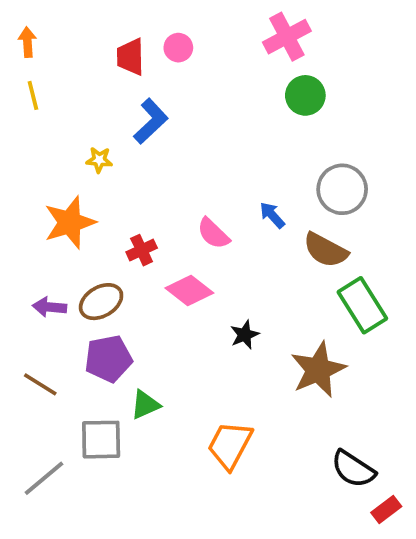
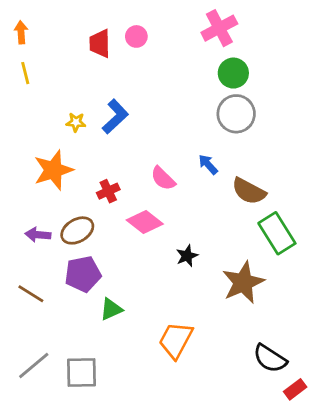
blue L-shape: (151, 121) -> (115, 117), moved
gray circle: (342, 189) -> (236, 114), moved
gray square: (101, 440) -> (82, 372), moved

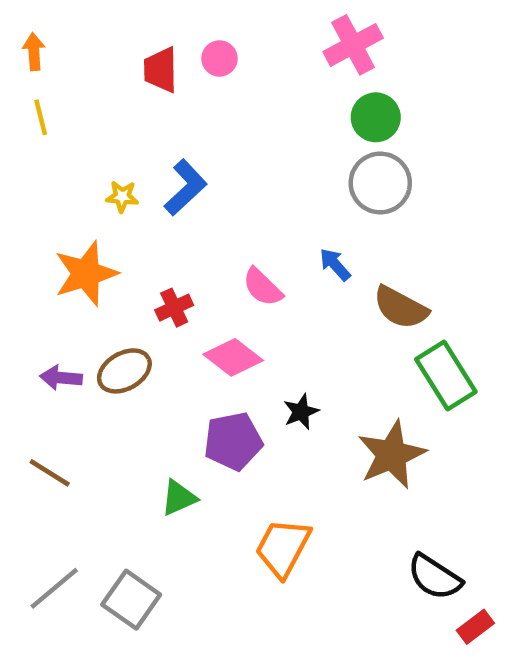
purple pentagon: (83, 274) -> (233, 441), moved
gray square: (82, 372) -> (131, 600), turned 36

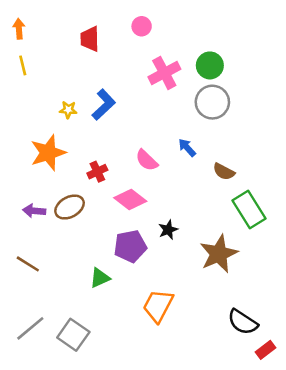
pink cross: (353, 45) -> (164, 73), moved
pink circle: (219, 58) -> (142, 26), moved
brown semicircle: (401, 308) -> (224, 172), size x0.7

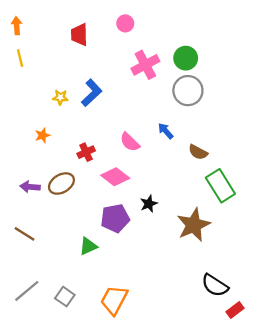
orange star: (48, 153) -> (42, 135), size x0.5
orange trapezoid: (158, 306) -> (114, 300), moved
gray square: (73, 335) -> (65, 297), size x0.7

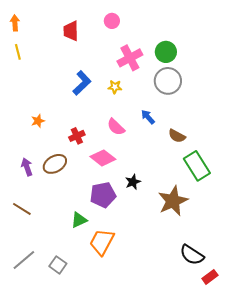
yellow star: (60, 97) -> (115, 87), moved
purple arrow: (30, 187) -> (27, 167), turned 66
orange trapezoid: (114, 300) -> (102, 242), moved

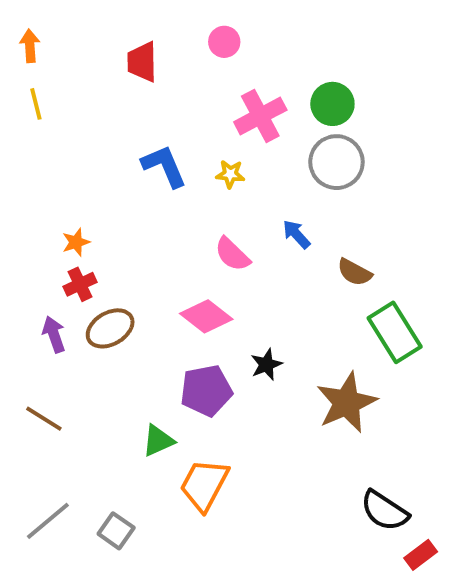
blue L-shape: (82, 83) -> (164, 166), turned -70
red cross: (77, 136) -> (80, 284), moved

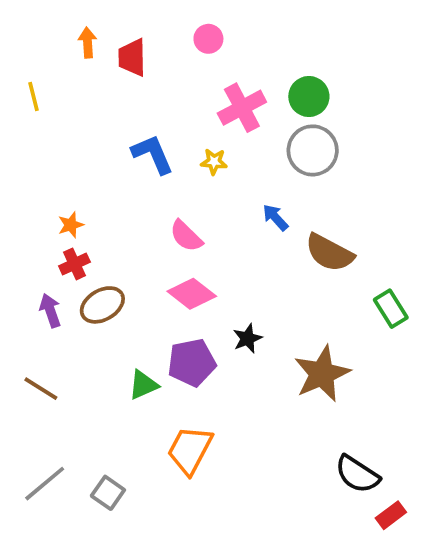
orange arrow: (30, 46) -> (87, 43), moved
pink semicircle: (232, 254) -> (186, 236), moved
brown semicircle: (355, 272) -> (329, 253), size x1.5
green rectangle: (395, 332) -> (391, 309), moved, size x0.7
green triangle: (158, 441) -> (143, 385), moved

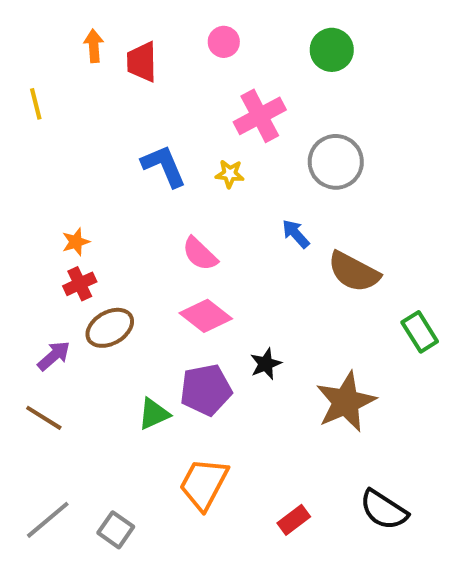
green circle: (309, 97) -> (332, 50), moved
purple arrow: (50, 310) -> (54, 356), moved, turned 68
red rectangle: (391, 515) -> (294, 520), moved

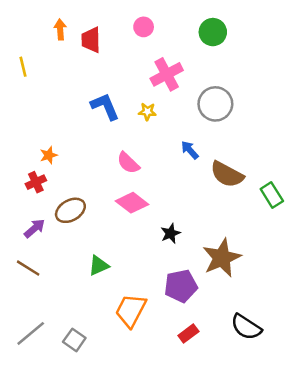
red cross: (80, 284) -> (36, 182), moved
green rectangle: (420, 332) -> (272, 195), moved
purple pentagon: (206, 390) -> (181, 286), moved

